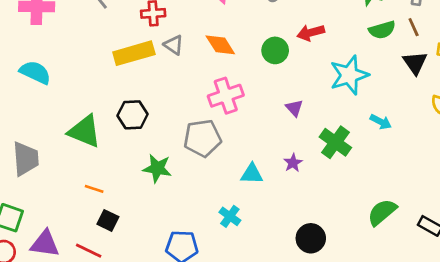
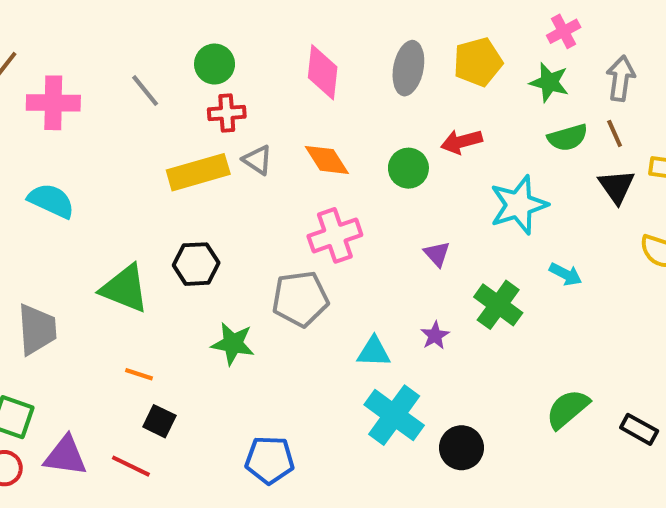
cyan cross: (230, 216) -> (394, 415), moved, size x1.8

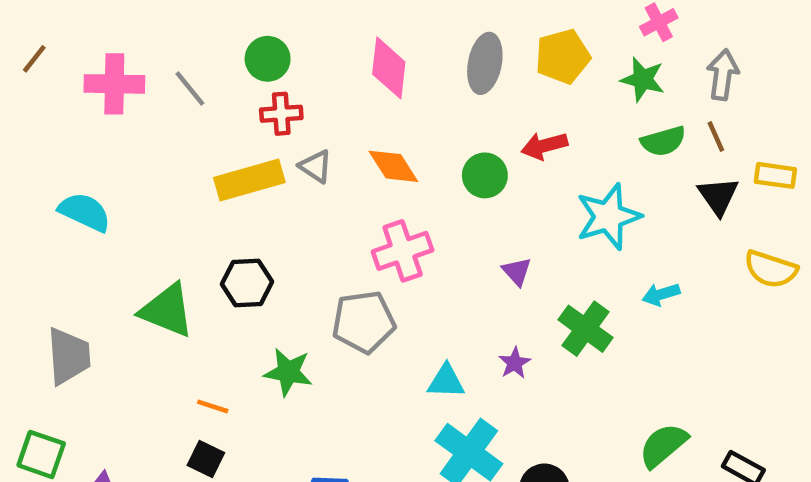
pink cross: (53, 103) -> (114, 84), moved
cyan arrow: (566, 274) -> (661, 294), turned 136
orange line: (139, 374) -> (213, 406), moved

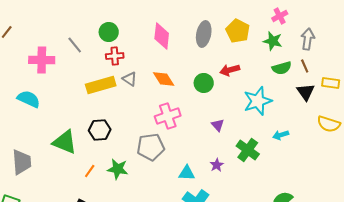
yellow pentagon: (563, 56) -> (238, 31), turned -30
pink cross: (114, 84) -> (42, 60), moved
orange line: (213, 406) -> (90, 171), moved, turned -72

